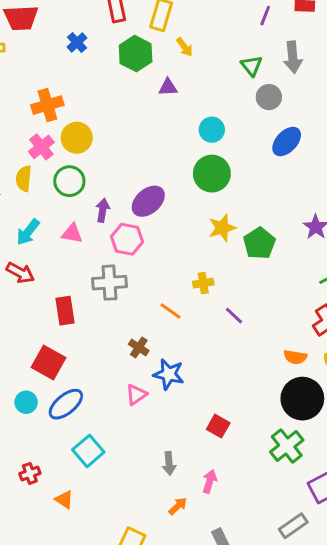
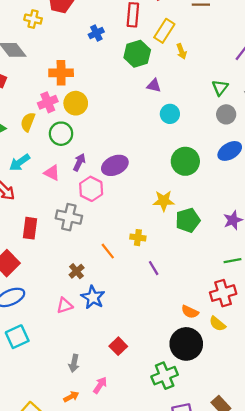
yellow arrow: (185, 47) -> (181, 51), moved
cyan circle: (212, 130) -> (170, 114), moved
green circle: (212, 174) -> (185, 161), moved

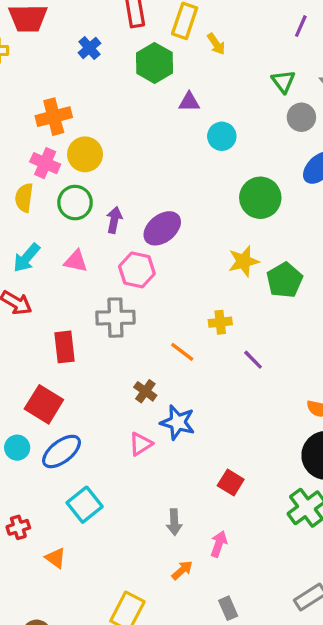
pink cross: (48, 102) -> (45, 163), turned -30
purple arrow: (79, 162) -> (114, 220), moved

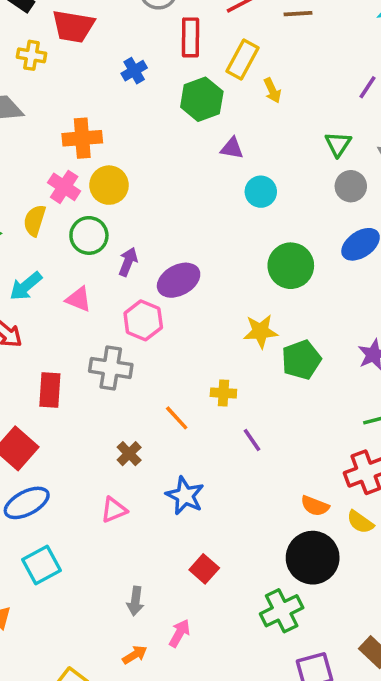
blue star: (178, 422) -> (185, 496), moved

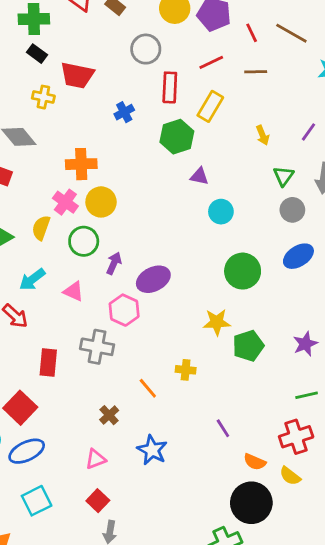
yellow arrow: (272, 90) -> (263, 135), moved
purple line: (252, 440) -> (223, 428), moved
red square: (204, 569) -> (98, 501), moved

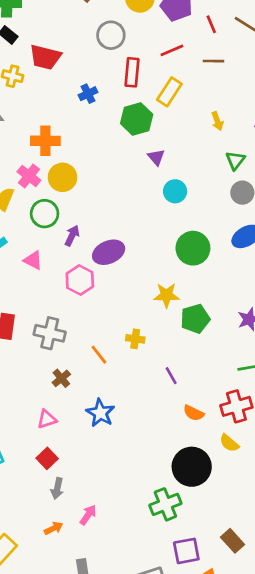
purple triangle: (199, 176) -> (156, 157), turned 36
gray cross: (97, 347) -> (50, 333), moved
purple line: (223, 428) -> (171, 376), moved
orange semicircle: (255, 462) -> (194, 413), moved

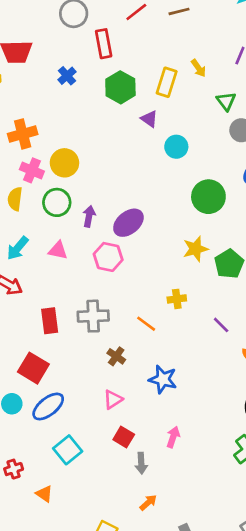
yellow rectangle: (169, 92) -> (167, 82), moved
orange cross: (45, 141) -> (23, 134), moved
pink arrow: (88, 515) -> (173, 437), moved

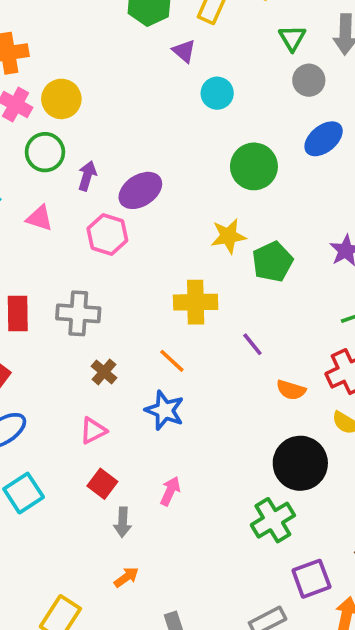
yellow cross: (177, 299) -> (196, 302), size x1.6
orange line: (146, 324) -> (172, 361), moved

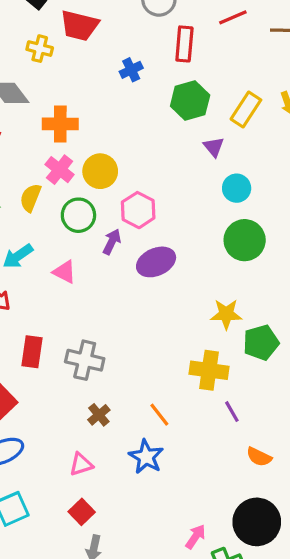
green circle: (254, 166) -> (245, 240), moved
pink hexagon: (107, 234) -> (138, 210), moved
yellow cross: (196, 302) -> (209, 370), moved
pink arrow: (170, 491) -> (195, 537), moved

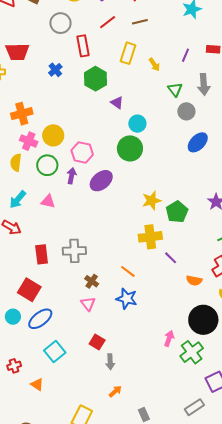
yellow rectangle: (246, 109) -> (128, 53), moved
green circle: (245, 240) -> (130, 148), moved
pink triangle: (81, 464) -> (88, 304), moved, turned -35

